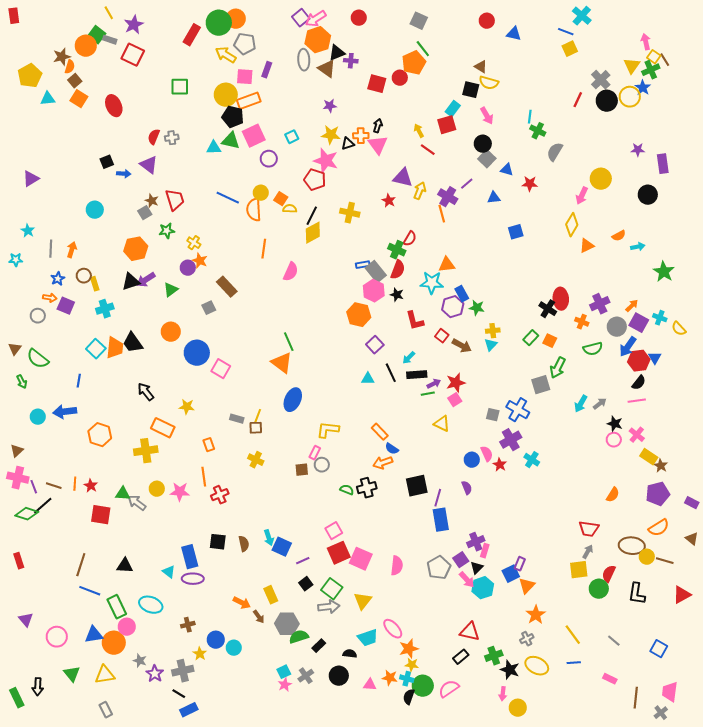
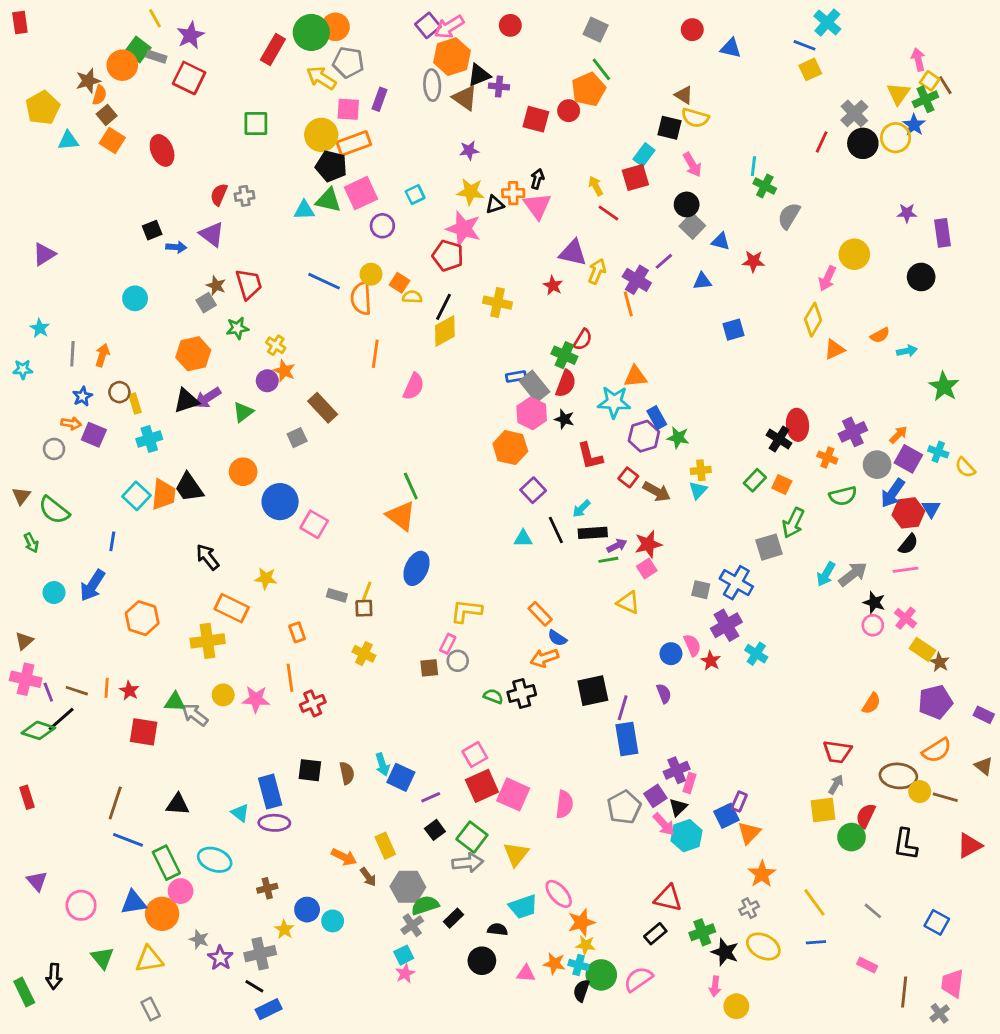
gray arrow: (600, 404) -> (853, 574), size x1.5
blue arrow: (65, 412) -> (92, 585), turned -50
gray cross: (306, 676) -> (412, 925), moved

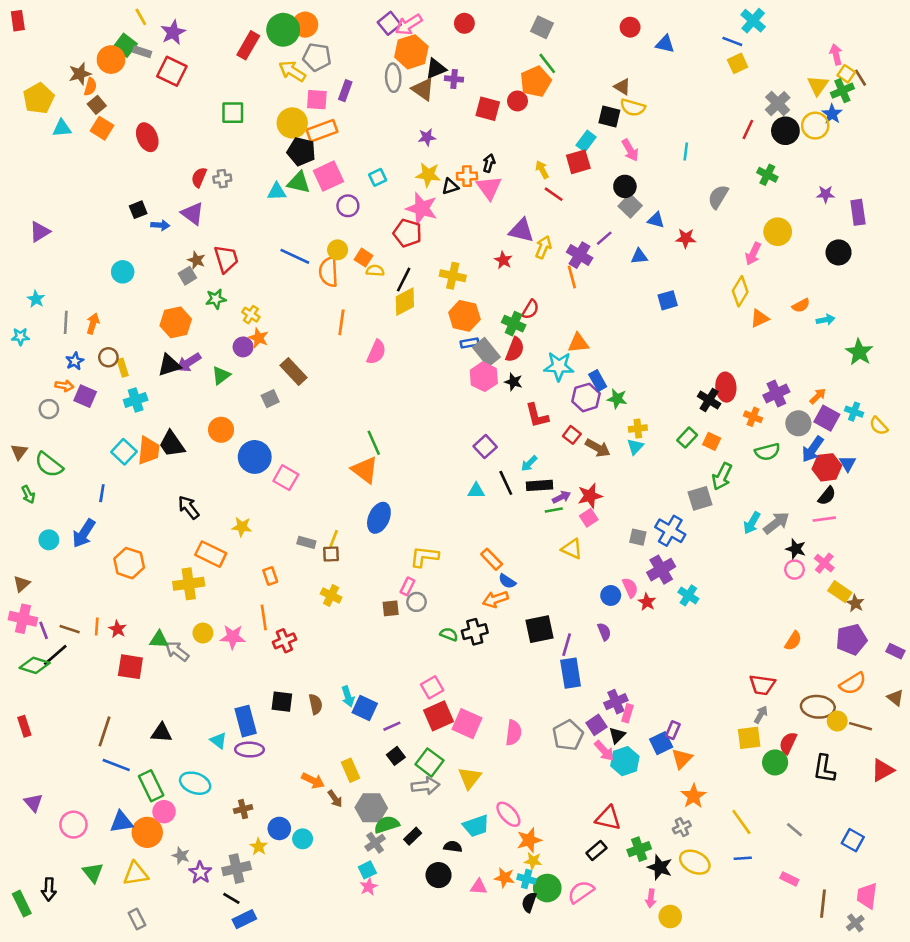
green cross: (765, 186) -> (767, 175), moved
orange hexagon: (510, 448) -> (464, 316), moved

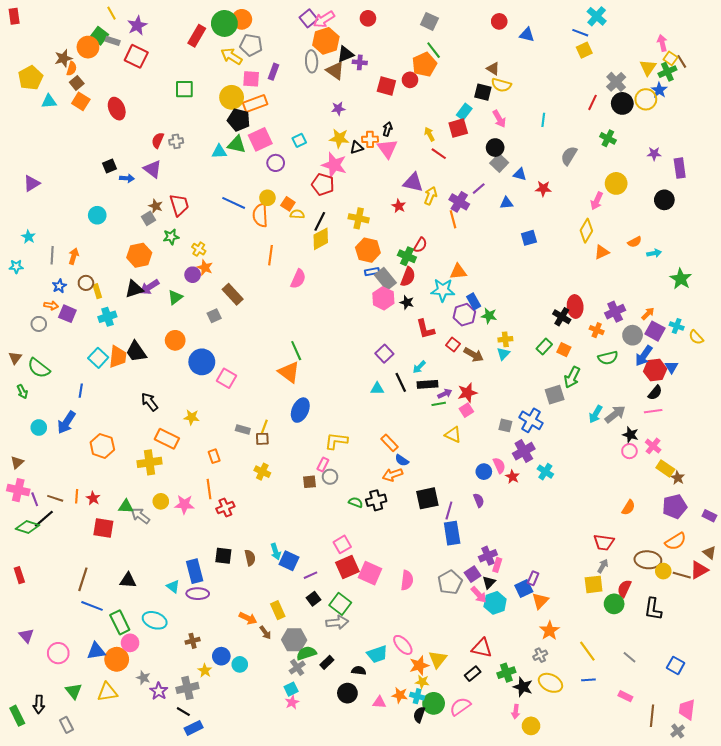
red triangle: (883, 770) -> (699, 570), moved
yellow triangle: (470, 778) -> (438, 659), moved
gray rectangle: (137, 919) -> (66, 725), moved

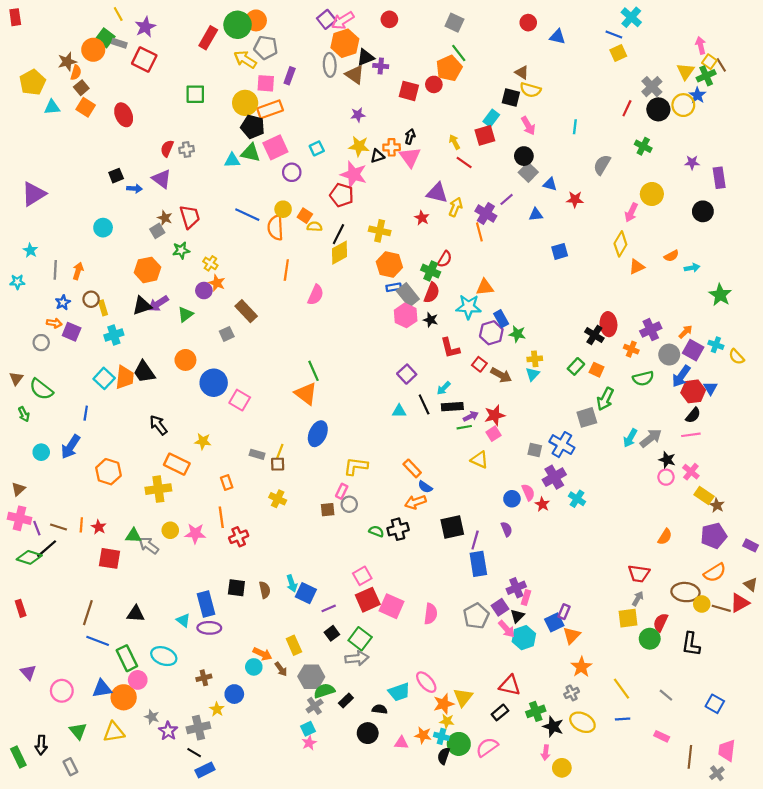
purple triangle: (32, 183) -> (34, 194), size x1.4
cyan circle: (240, 664) -> (254, 667), moved

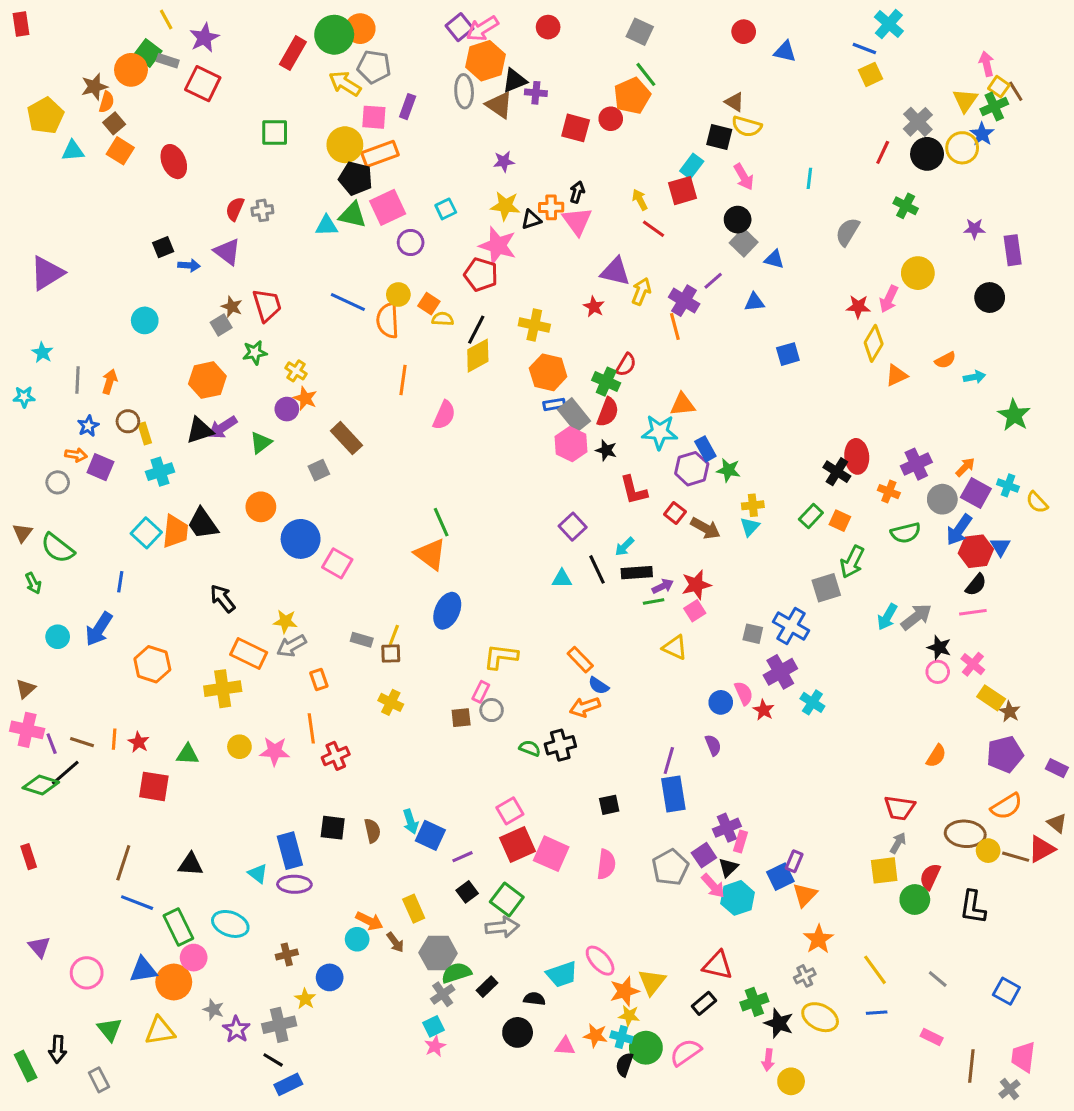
red star: (575, 199) -> (858, 307), moved
black square: (452, 527) -> (609, 805), moved, size x0.6
gray arrow: (149, 545) -> (291, 646), moved, turned -66

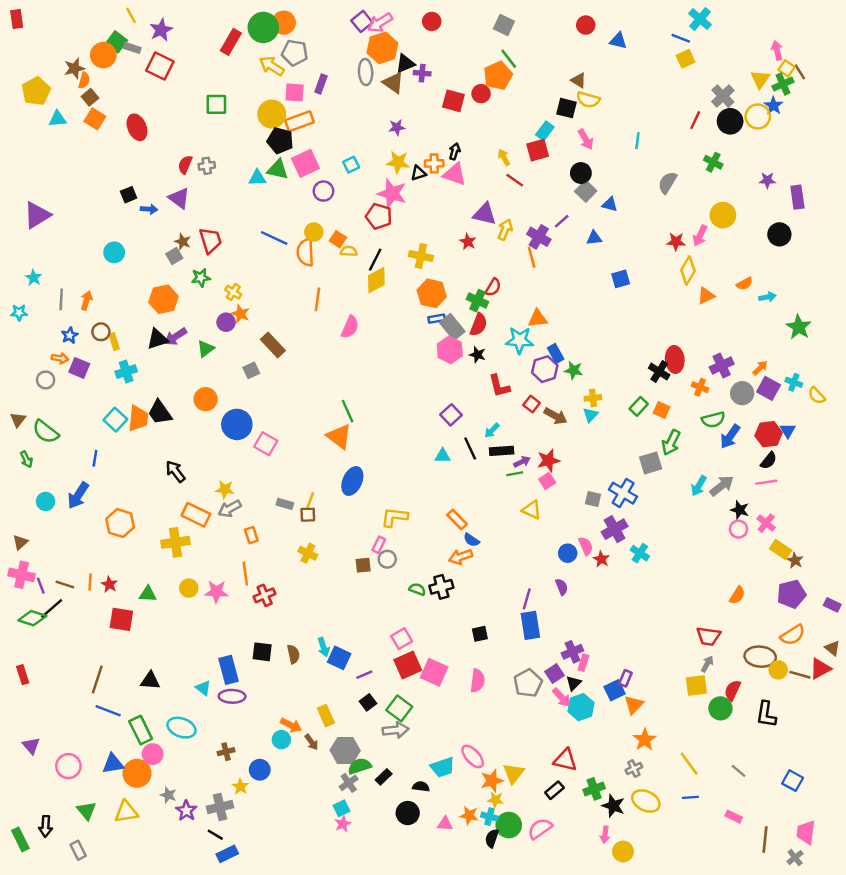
pink triangle: (577, 221) -> (455, 174), turned -35
blue arrow: (959, 530) -> (730, 436), moved

